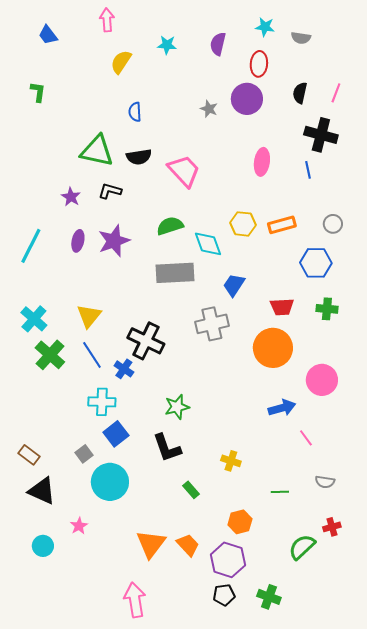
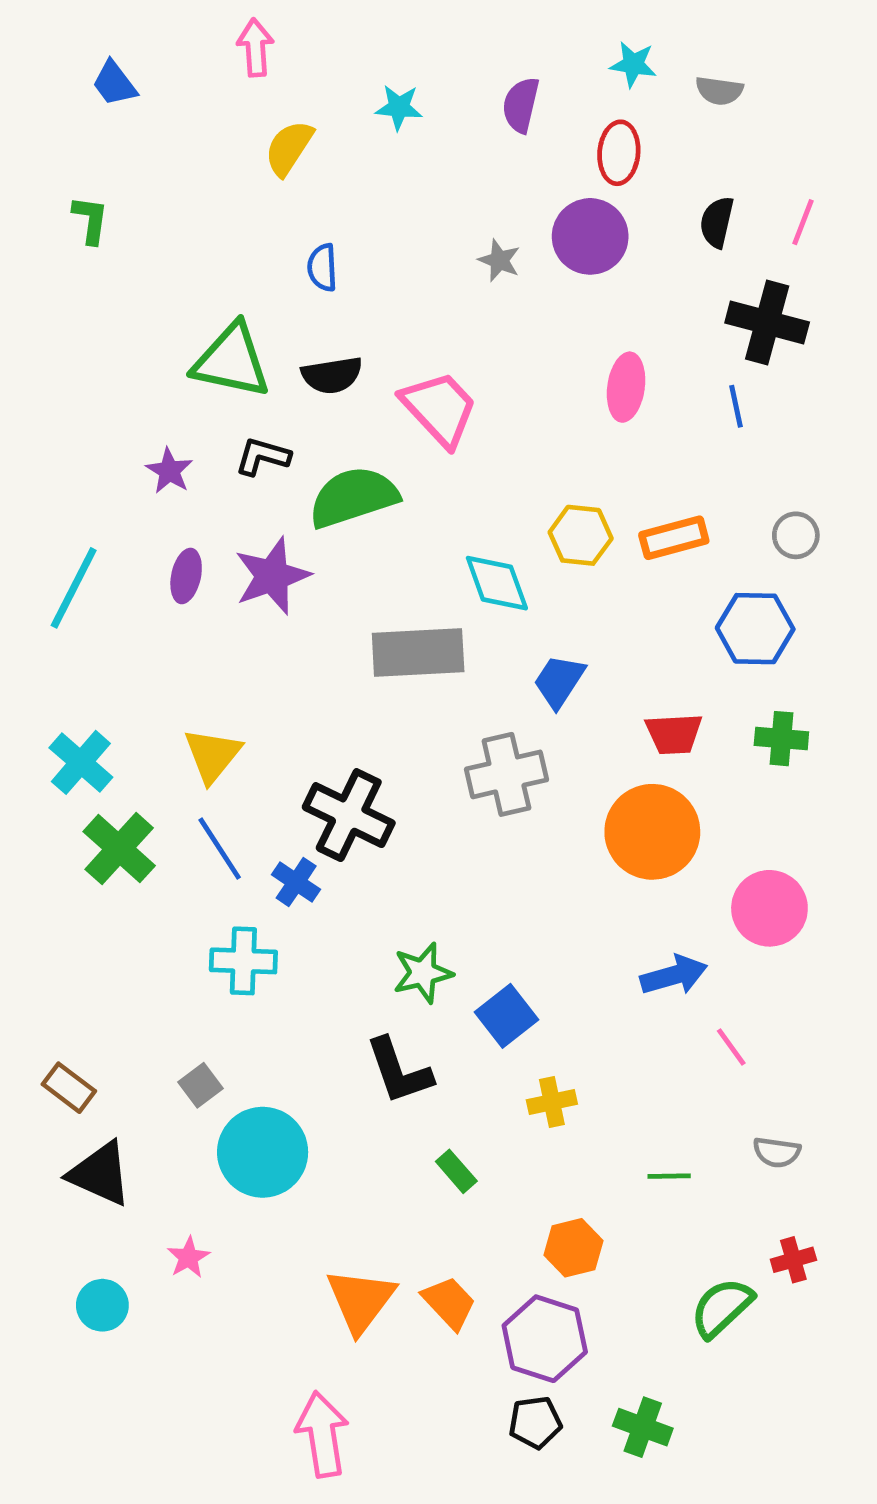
green semicircle: (170, 226) -> (353, 497), moved, size x1.4
blue square: (116, 434) -> (506, 1016), moved
yellow cross: (231, 461) -> (552, 1102), turned -30

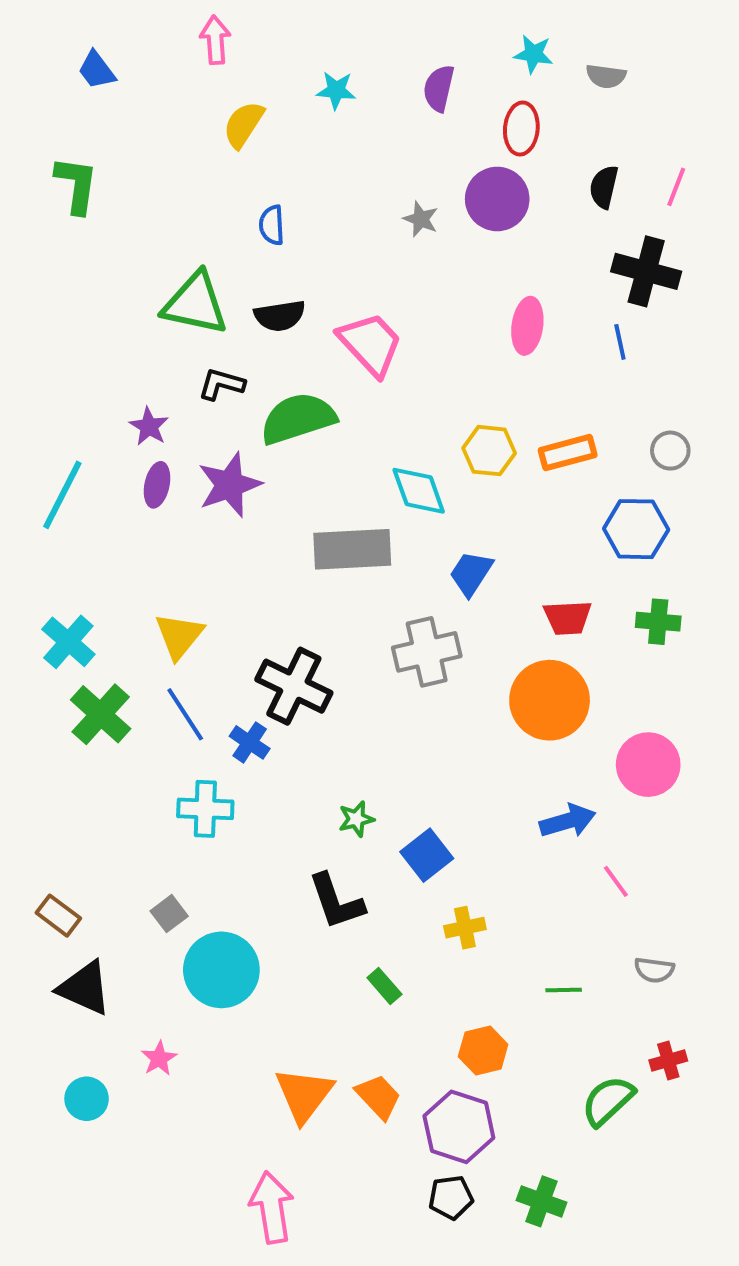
green L-shape: (90, 220) -> (76, 185), size x1.4
purple star: (169, 471) -> (149, 426), moved
green star: (423, 973) -> (356, 819), size x0.7

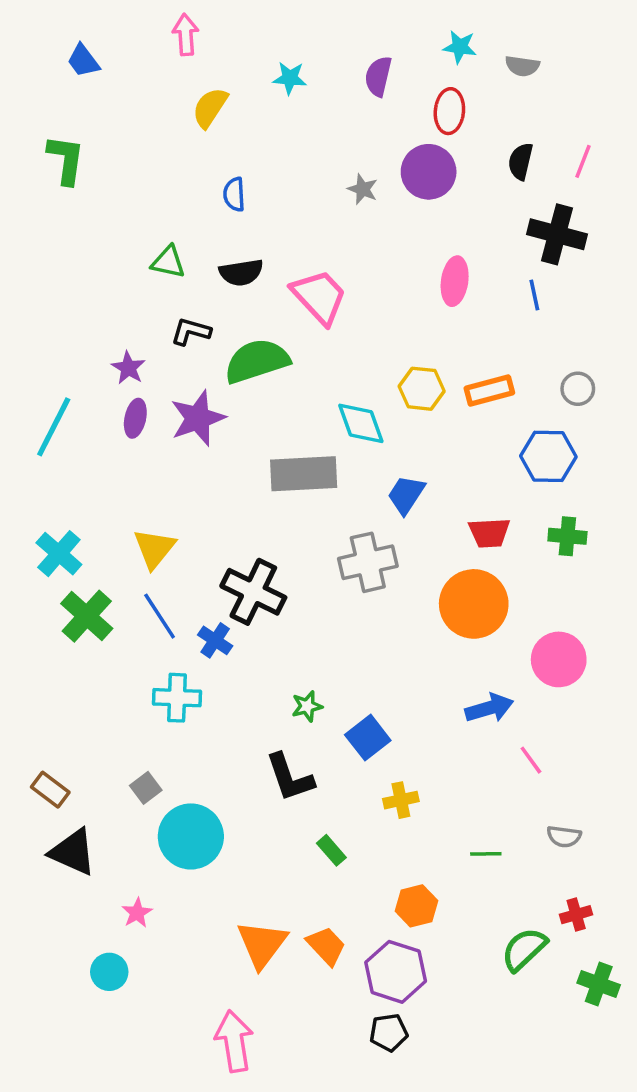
green triangle: (195, 304) -> (168, 262), size x0.6
cyan circle: (87, 1099) -> (109, 972), moved
green cross: (541, 1201) -> (599, 984), moved

